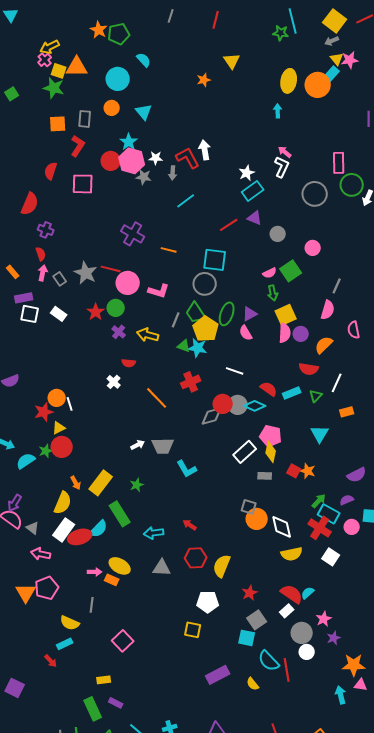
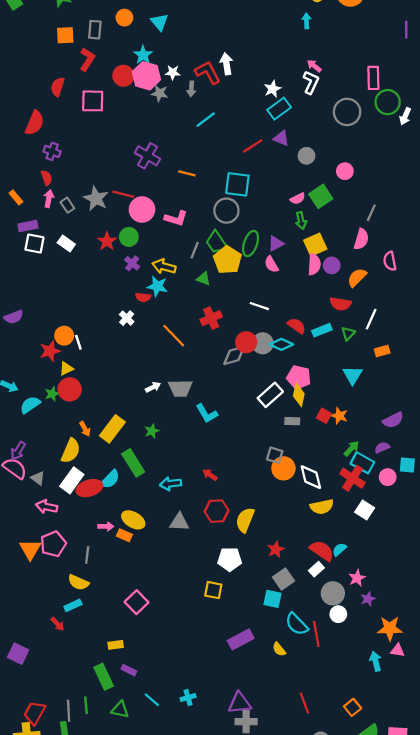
cyan star: (198, 348) -> (157, 286), moved
gray line: (92, 605) -> (87, 555), moved

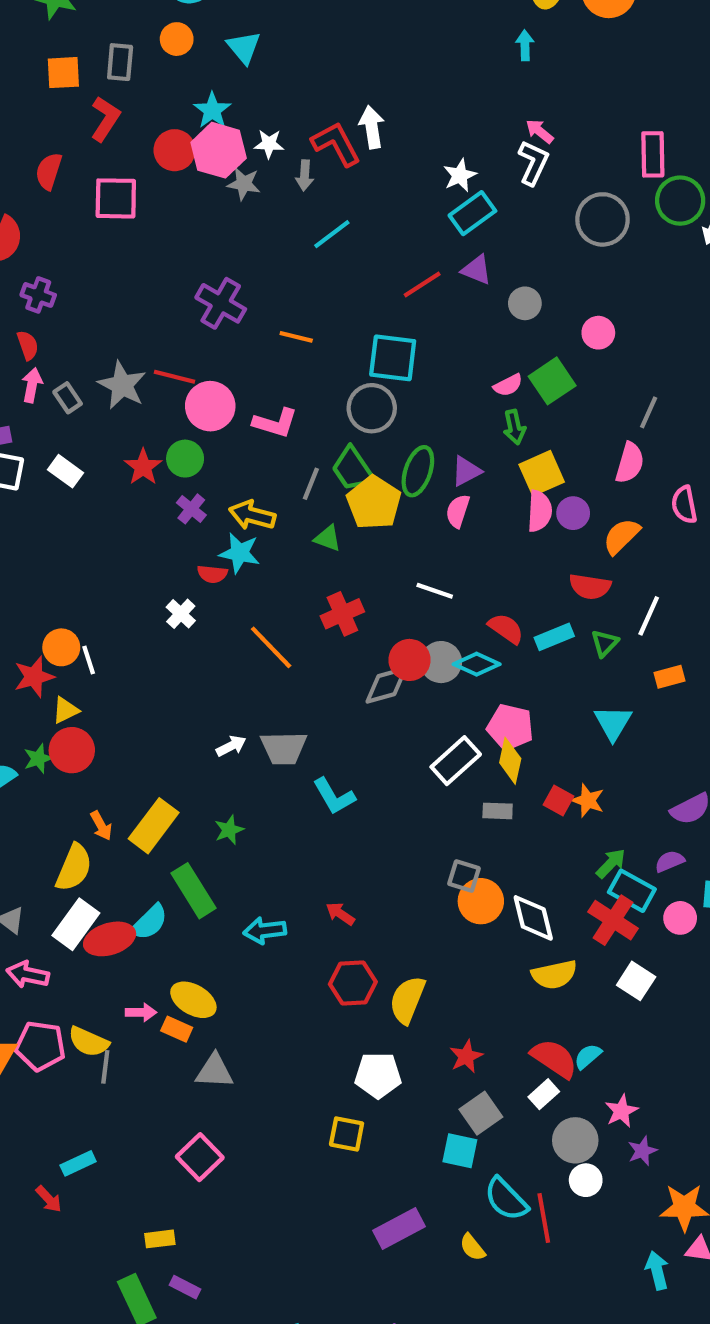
pink semicircle: (271, 264) -> (458, 511), turned 49
gray triangle: (179, 522) -> (214, 1071), moved
pink pentagon: (53, 544) -> (40, 1046), turned 30
yellow semicircle: (78, 582) -> (89, 1042), moved

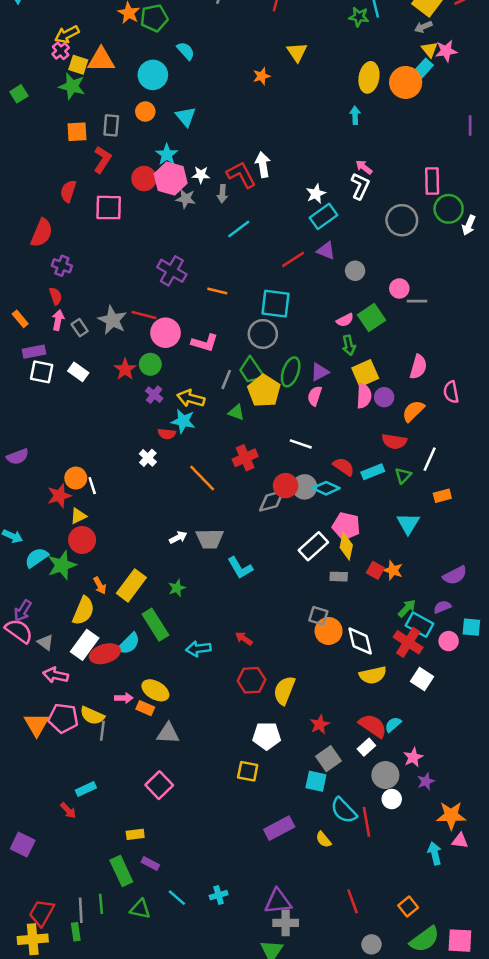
gray line: (649, 412) -> (417, 301), moved, turned 66
green star: (38, 759) -> (62, 565), moved, size x1.6

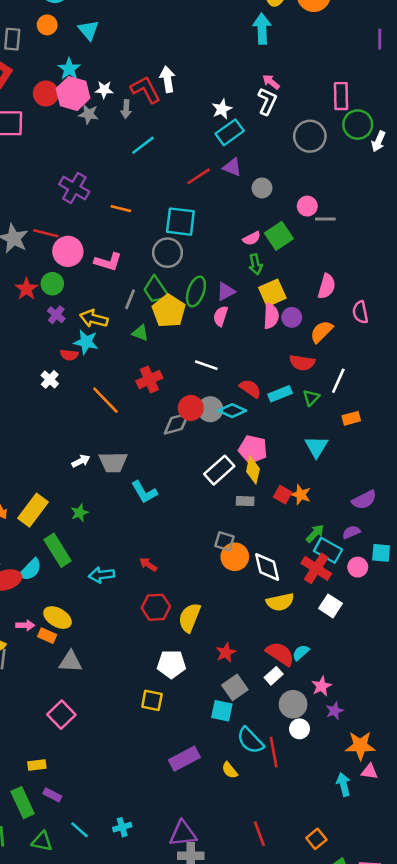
cyan arrow: (355, 115) -> (262, 29), size x1.6

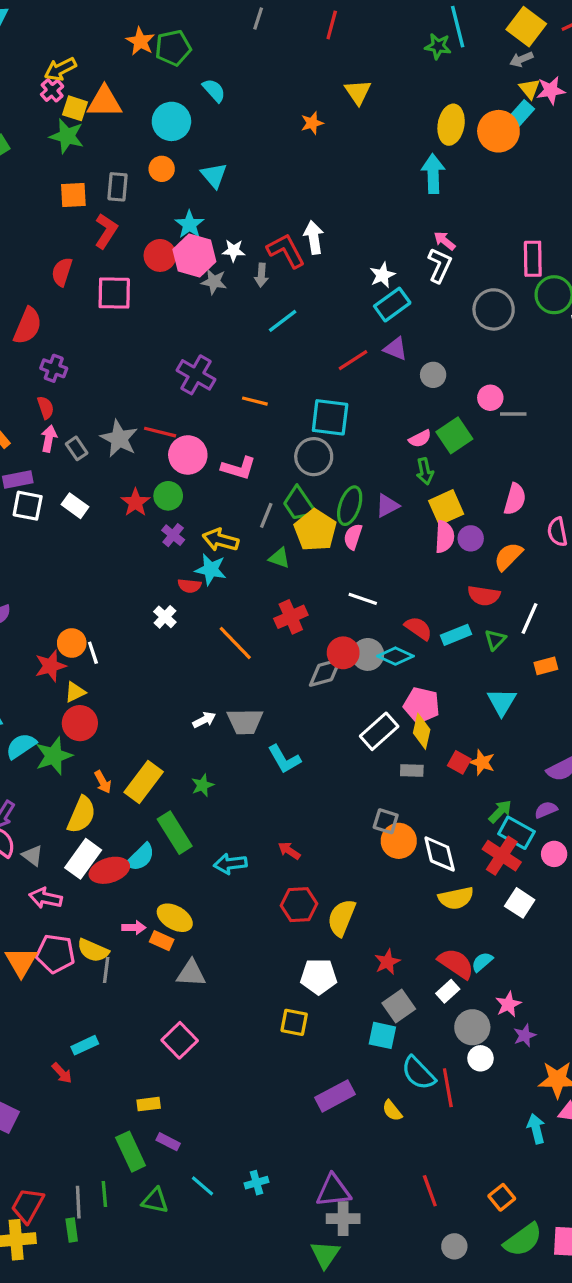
pink semicircle: (221, 316) -> (353, 537), moved

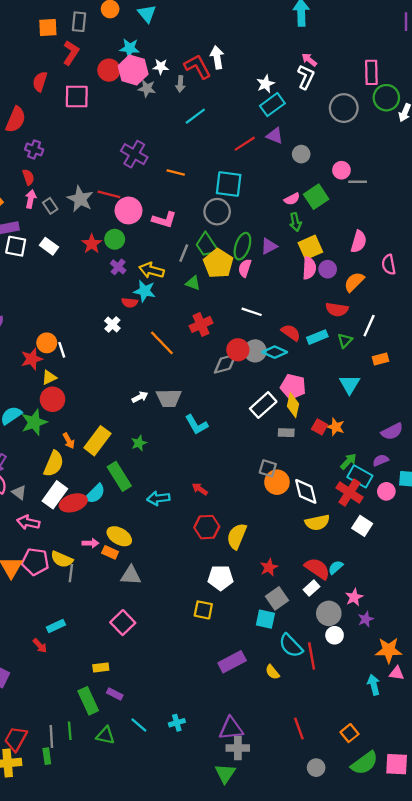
cyan star: (189, 224) -> (130, 48), turned -30

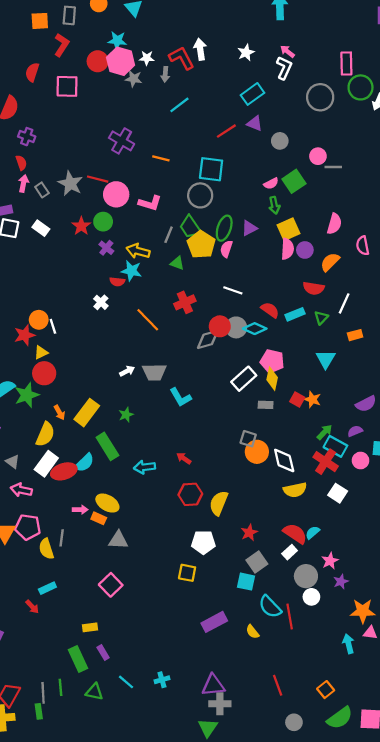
white star: (265, 84) -> (246, 53), moved
yellow semicircle: (62, 559) -> (46, 549), moved, turned 48
purple rectangle: (115, 694) -> (103, 652), turned 32

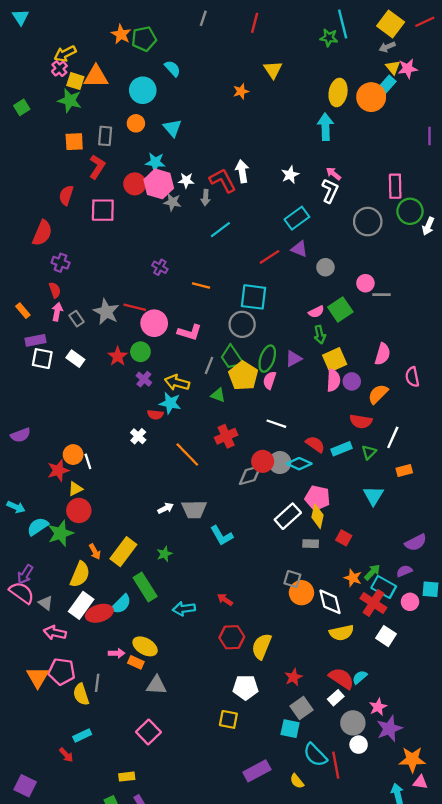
purple cross: (122, 141) -> (160, 267), size x0.6
orange star: (313, 399) -> (353, 578), moved
purple star: (341, 582) -> (389, 729), size x1.6

